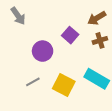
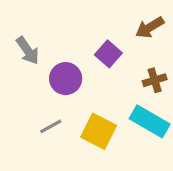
gray arrow: (18, 16) -> (28, 51), moved
brown cross: (100, 40) -> (155, 80), moved

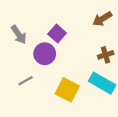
purple square: (108, 54) -> (57, 33), moved
gray line: (51, 126) -> (26, 81), moved

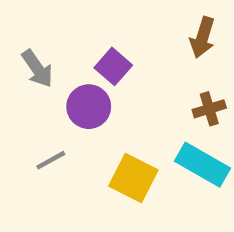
brown arrow: (102, 19) -> (203, 37), turned -42

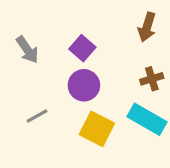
purple circle: (89, 107) -> (84, 85), moved

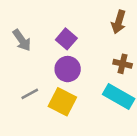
brown cross: (152, 79) -> (123, 64), turned 30
yellow square: (97, 129) -> (62, 102), moved

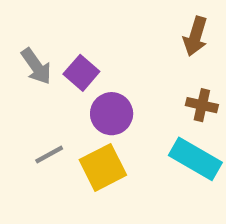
purple square: (66, 39) -> (81, 73), moved
yellow square: (62, 102) -> (103, 167), turned 36

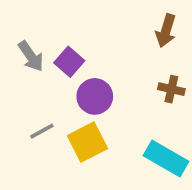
cyan rectangle: (195, 159) -> (166, 158), moved

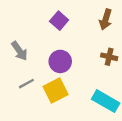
gray arrow: (31, 56) -> (19, 51), moved
purple square: (69, 62) -> (59, 21), moved

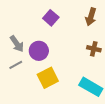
purple circle: (60, 61) -> (39, 51), moved
gray line: (26, 84) -> (16, 65), moved

